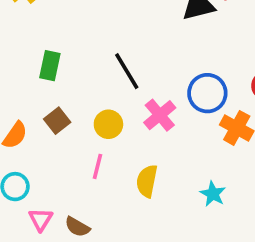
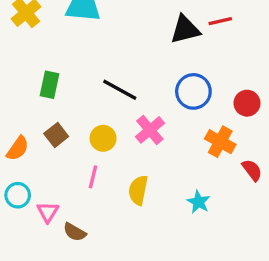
black line: (127, 71) -> (120, 90), turned -30
blue circle: (207, 93) -> (193, 91), moved
pink triangle: (41, 220) -> (48, 212), moved

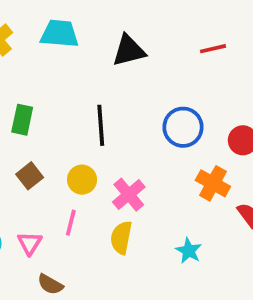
black triangle: (185, 30) -> (129, 51), moved
black line: (120, 90) -> (101, 125), turned 57
pink cross: (150, 130) -> (129, 195), moved
pink triangle: (48, 212) -> (30, 243), moved

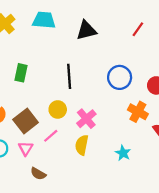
red line: (213, 49) -> (138, 29), turned -42
brown square: (30, 176) -> (26, 121), moved, size x1.5
pink line: (71, 223) -> (51, 136), turned 35

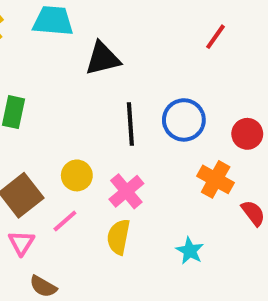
black triangle: (86, 30) -> (103, 59), moved
black line: (69, 76) -> (130, 124), moved

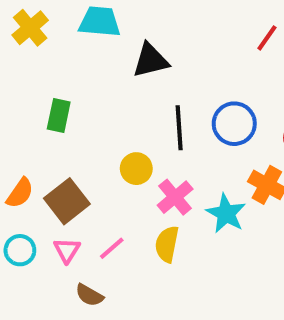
yellow circle: (77, 175) -> (136, 169), moved
pink line: (65, 221) -> (112, 248), moved
cyan star: (190, 251) -> (226, 213), moved, size x1.4

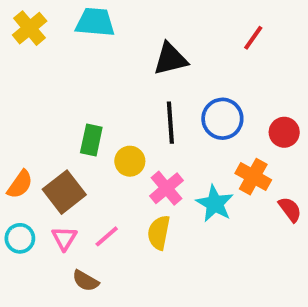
black triangle: (151, 60) -> (170, 59), moved
green rectangle: (59, 116) -> (91, 140), moved

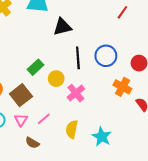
black triangle: (170, 59) -> (62, 27), moved
green rectangle: (91, 140) -> (35, 67), turned 35
cyan star: (215, 204) -> (102, 137), moved
yellow semicircle: (159, 233) -> (72, 129), moved

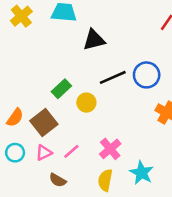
black line: (78, 58) -> (113, 77), turned 70
pink cross: (76, 93) -> (110, 149), moved
pink triangle: (21, 120) -> (44, 153), turned 32
yellow semicircle: (72, 129) -> (105, 180), moved

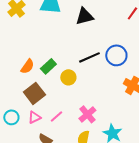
black triangle: (94, 40) -> (84, 16), moved
orange semicircle: (15, 118) -> (27, 66), moved

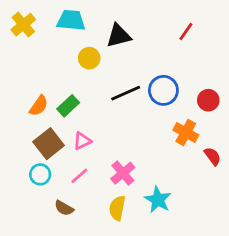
yellow circle: (68, 77) -> (89, 58), moved
cyan circle: (11, 117) -> (40, 174), moved
pink triangle: (34, 117) -> (82, 141), moved

